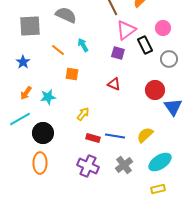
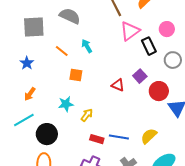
purple square: (118, 53) -> (140, 76), moved, turned 32
cyan star: (48, 97) -> (66, 104), moved

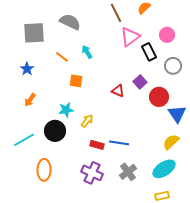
cyan line: (24, 120) -> (24, 140), moved
black circle: (47, 134) -> (55, 131), moved
yellow semicircle: (149, 136) -> (171, 142), moved

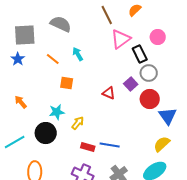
gray circle: (173, 66) -> (149, 73), moved
blue star: (27, 69) -> (18, 59), moved
orange arrow: (30, 100) -> (21, 102), turned 104

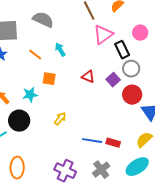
red triangle: (109, 93) -> (88, 77), moved
cyan star: (57, 112) -> (30, 95), moved
black circle: (46, 133) -> (19, 121), moved
red rectangle: (88, 147) -> (113, 143), moved

